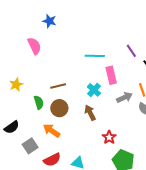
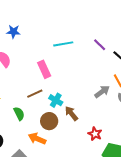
cyan line: (95, 56) -> (63, 44), moved
pink rectangle: (111, 75) -> (44, 69), moved
cyan cross: (94, 90) -> (56, 100), moved
brown circle: (59, 108) -> (49, 121), moved

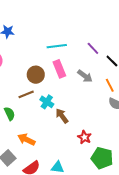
pink rectangle: (44, 69) -> (59, 69), moved
gray arrow: (102, 92) -> (85, 76), moved, turned 70
brown circle: (49, 121) -> (36, 75), moved

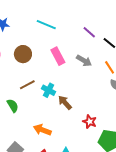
cyan line: (57, 46) -> (46, 25), moved, turned 36
brown circle: (36, 75) -> (23, 54), moved
orange arrow: (26, 139) -> (42, 130), moved

